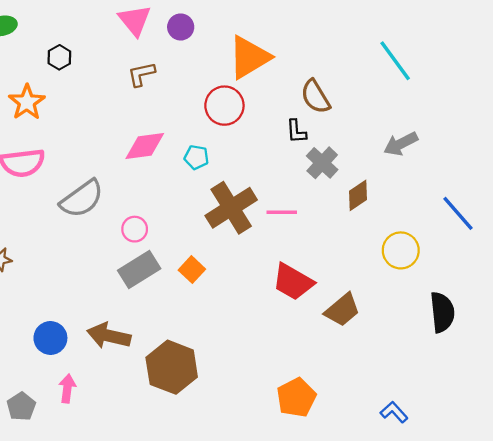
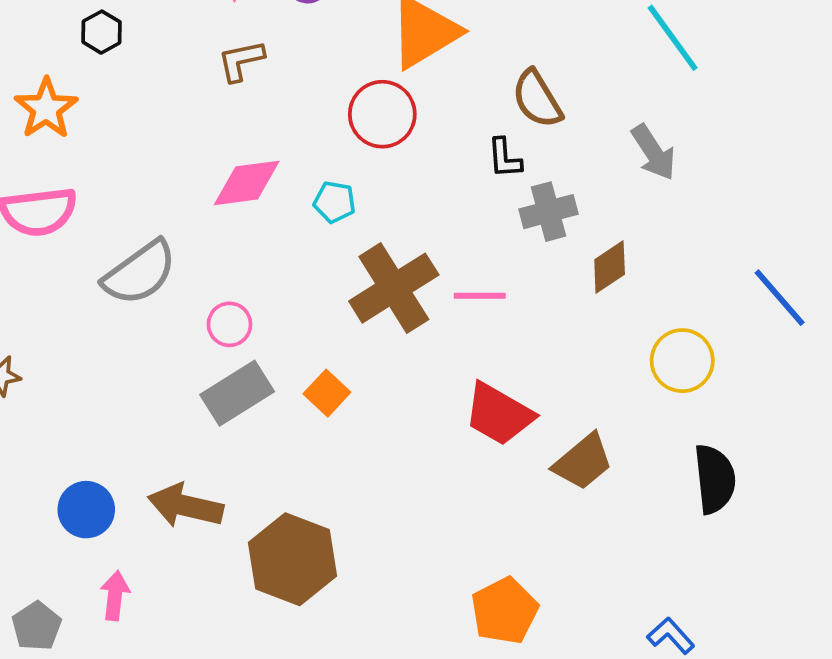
gray arrow: (401, 144) -> (654, 152), moved, turned -96
gray cross: (322, 163) -> (548, 212), turned 32
black semicircle: (442, 312) -> (715, 479), moved

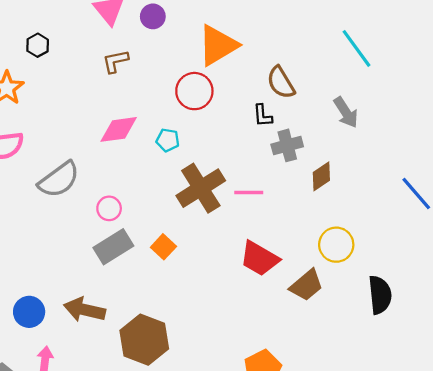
yellow circle: (682, 361) -> (336, 245), moved

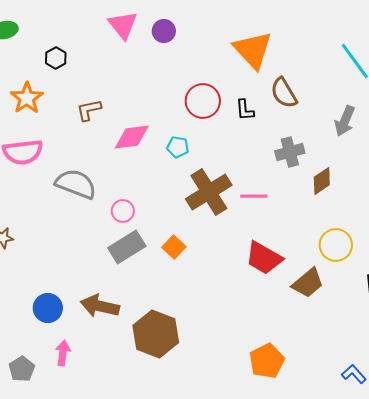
orange triangle: (218, 45) -> (253, 50), moved, turned -42
brown L-shape: (115, 61) -> (89, 110), moved
gray arrow: (346, 112) -> (345, 121), turned 56
black L-shape: (263, 116) -> (245, 110), moved
gray semicircle: (59, 180) -> (76, 184), turned -123

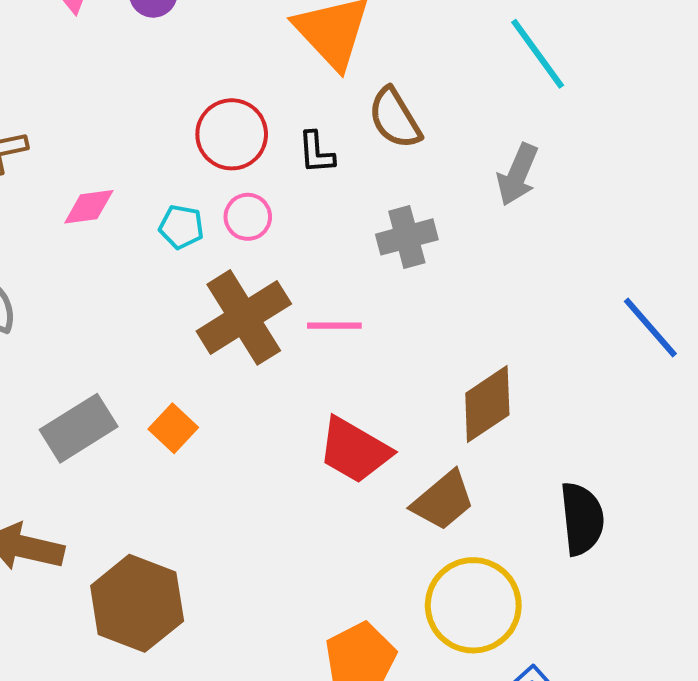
pink diamond: (132, 137) -> (89, 207), size x0.7
brown diamond: (322, 181) -> (487, 404), moved, size x1.4
pink circle: (123, 211) -> (248, 217), moved
yellow circle: (336, 245) -> (473, 605), moved, size x1.4

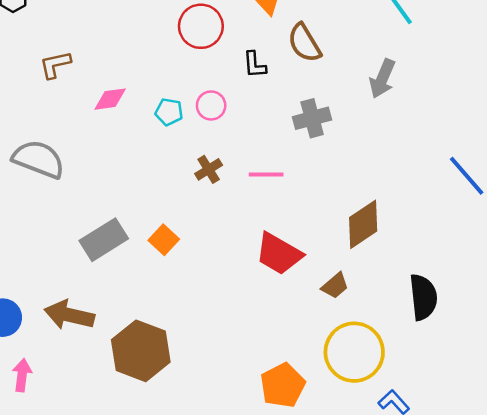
red circle: (232, 134) -> (201, 26), moved
brown cross: (244, 317) -> (209, 169), size x0.5
brown trapezoid: (443, 501) -> (335, 286), size x0.7

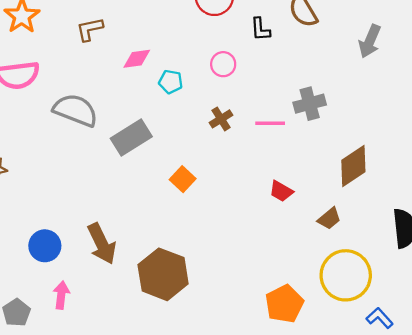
cyan pentagon: (169, 112) -> (171, 82), moved
gray cross: (312, 118) -> (310, 104), moved
gray rectangle: (104, 240) -> (131, 138), moved
red trapezoid: (279, 254) -> (281, 191), size x0.6
brown arrow: (69, 315) -> (102, 244), turned -129

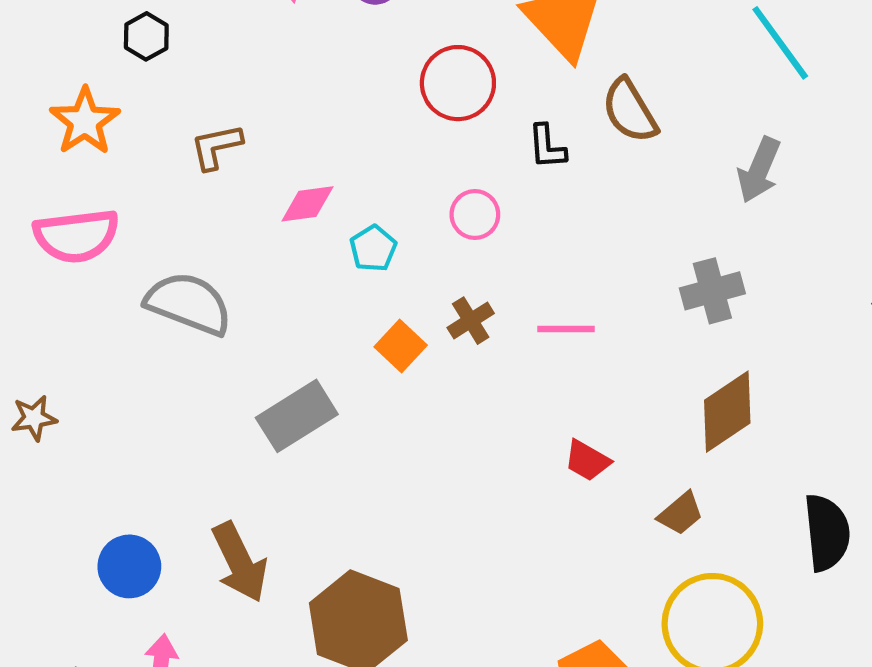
cyan pentagon: (171, 82) -> (373, 248), turned 30
gray cross: (310, 104) -> (712, 291), moved
gray rectangle: (131, 138) -> (297, 416), moved
orange square: (183, 179) -> (401, 346), moved

